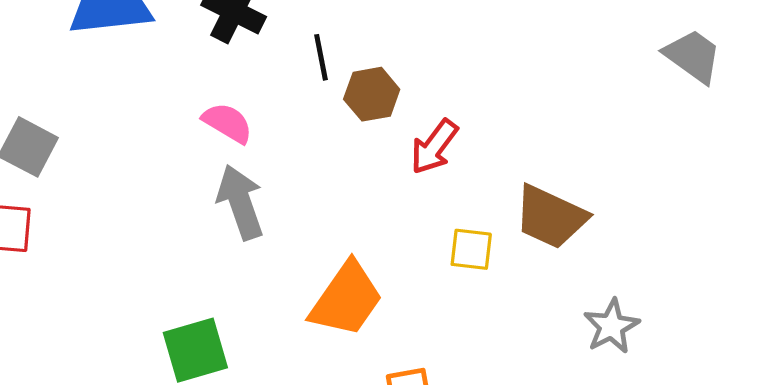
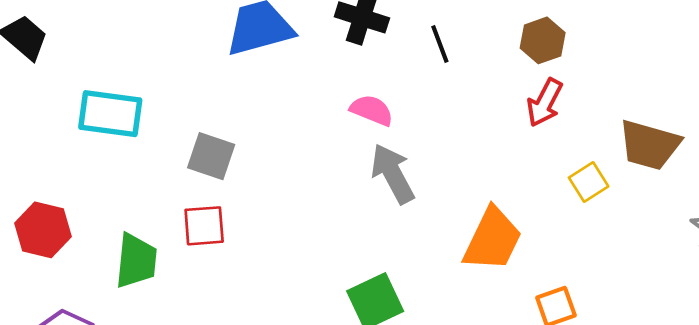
brown hexagon: (372, 94) -> (543, 40), moved
yellow square: (471, 249) -> (589, 182), turned -30

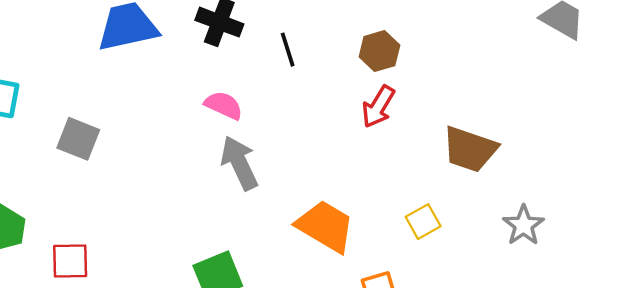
yellow square: (589, 182) -> (423, 222), moved
red square: (204, 226) -> (70, 261), moved
orange trapezoid: (493, 239) -> (325, 226), turned -88

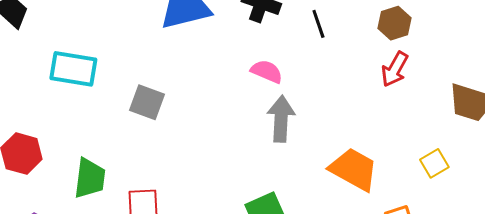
gray arrow: (239, 163) -> (281, 119), turned 30

